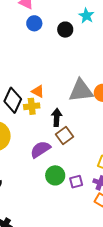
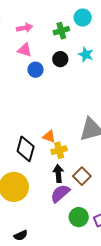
black circle: (65, 30) -> (60, 59), moved
yellow cross: (32, 106) -> (59, 150), moved
black arrow: (57, 117) -> (58, 174), moved

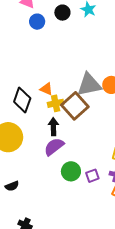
brown square: (82, 176) -> (75, 106), moved, size x1.5

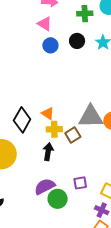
brown square: (75, 106) -> (73, 135), size x0.6
purple semicircle: (54, 147) -> (45, 186), moved
purple square: (92, 176) -> (80, 183), moved

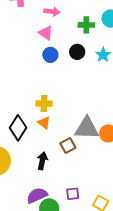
yellow cross: (54, 129) -> (44, 103), moved

